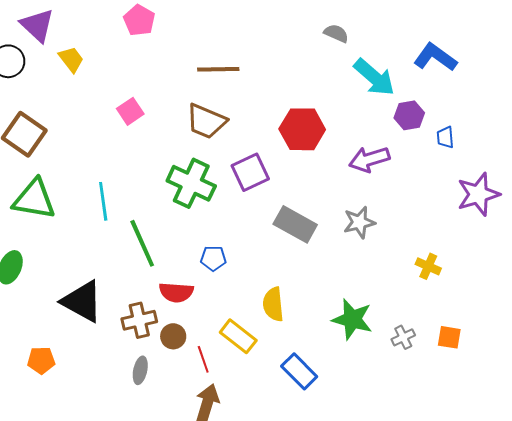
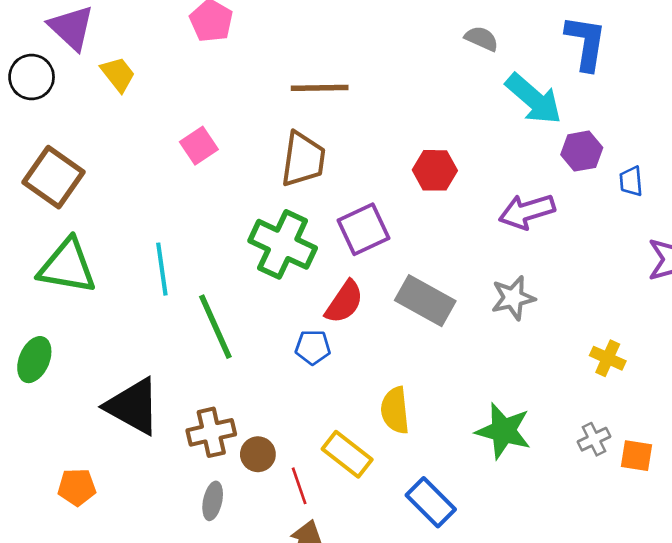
blue L-shape: (435, 57) -> (586, 43), moved, turned 63
brown trapezoid: (206, 121) -> (303, 159), turned -105
red hexagon: (302, 129) -> (435, 170), size x0.7
red semicircle: (176, 292) -> (344, 302), moved, turned -60
gray cross: (403, 337) -> (594, 439), moved

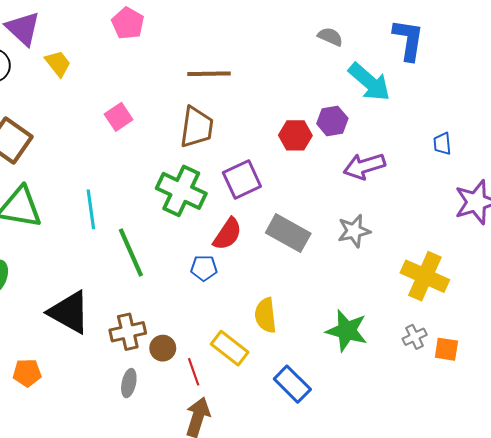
purple hexagon: (582, 151) -> (332, 121), moved
yellow cross: (608, 358) -> (425, 276), size x1.8

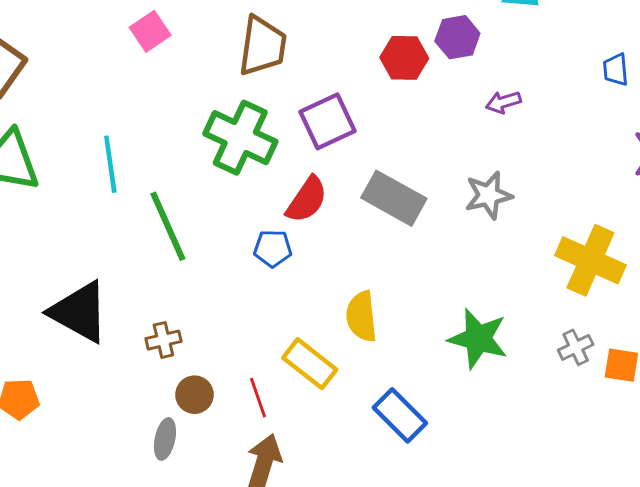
purple arrow: (364, 166) -> (503, 102), size x0.6
brown cross: (128, 332) -> (163, 340), size x0.7
brown circle: (163, 348) -> (195, 395), moved
gray ellipse: (129, 383) -> (165, 439), moved

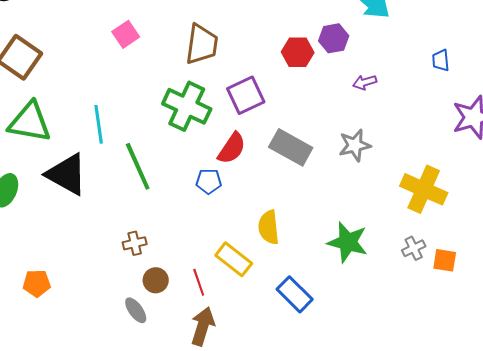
black triangle: (79, 312) -> (67, 174), moved
gray ellipse: (165, 439) -> (136, 310), turned -48

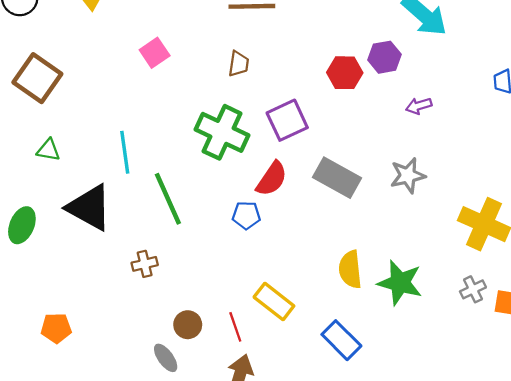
brown trapezoid: (202, 44) -> (239, 64), size x0.6
green triangle: (30, 122) -> (48, 150), size x0.5
yellow semicircle: (269, 227) -> (350, 269), moved
brown cross: (135, 243) -> (145, 264), moved

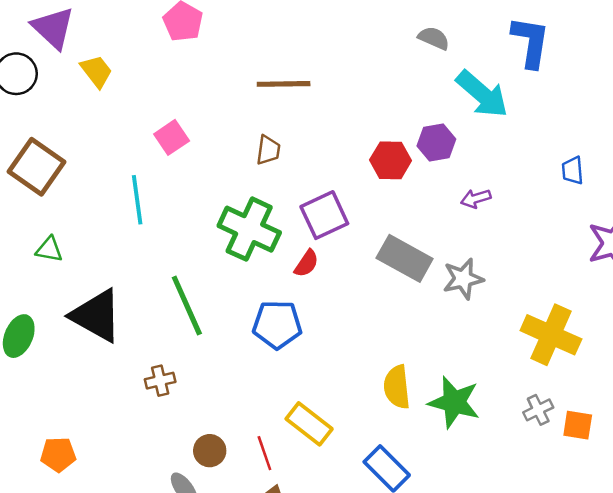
cyan line: (125, 152) -> (137, 200), moved
gray rectangle: (337, 178) -> (405, 258), moved
red semicircle: (272, 179) -> (306, 263), moved, size x0.7
blue pentagon: (246, 215) -> (277, 325), size x1.5

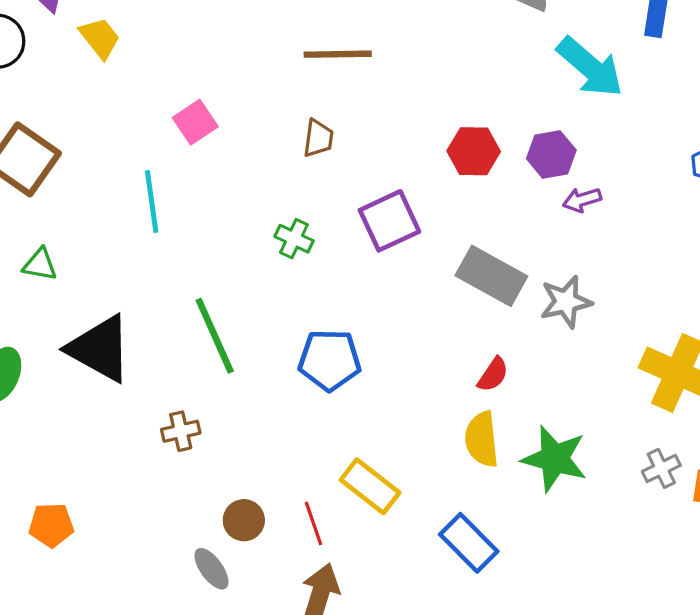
purple hexagon: (436, 142) -> (551, 154), moved
green cross: (249, 229) -> (294, 239), size x0.5
red semicircle: (306, 263) -> (493, 375), moved

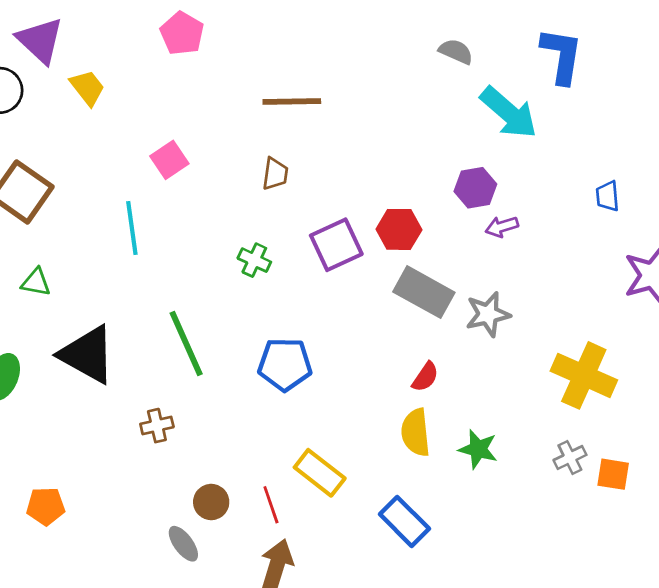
red hexagon: (474, 151) -> (399, 229), moved
green star: (555, 459) -> (478, 449), size x0.7

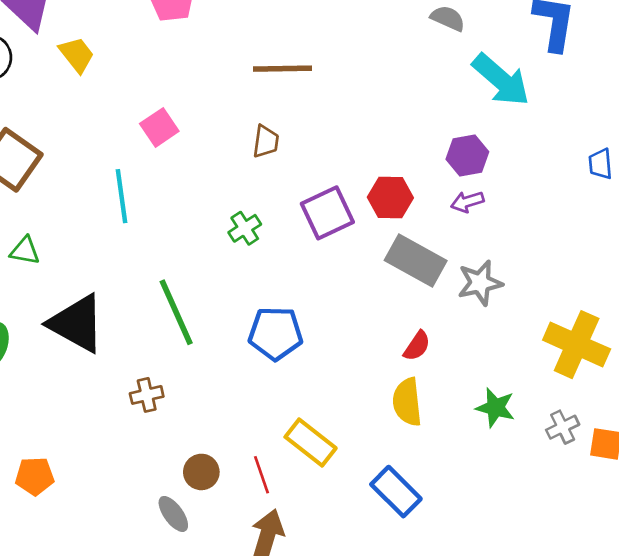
purple arrow: (502, 227) -> (467, 202), moved
green cross: (254, 260) -> (245, 228), turned 32
green star: (478, 449) -> (495, 408), moved

